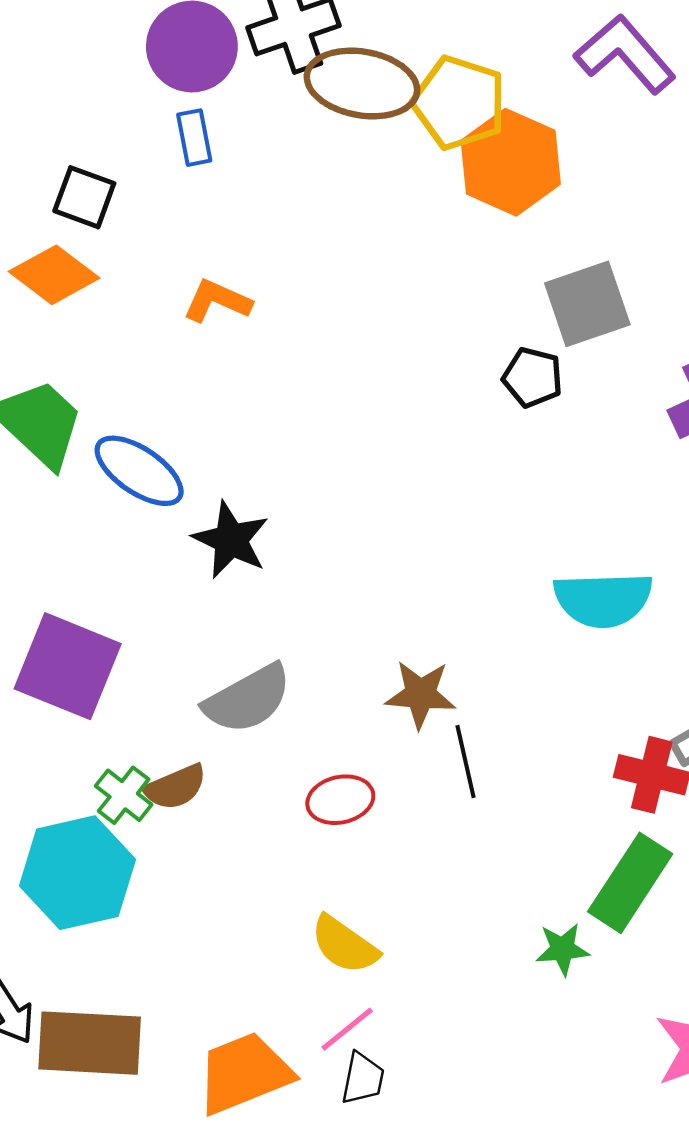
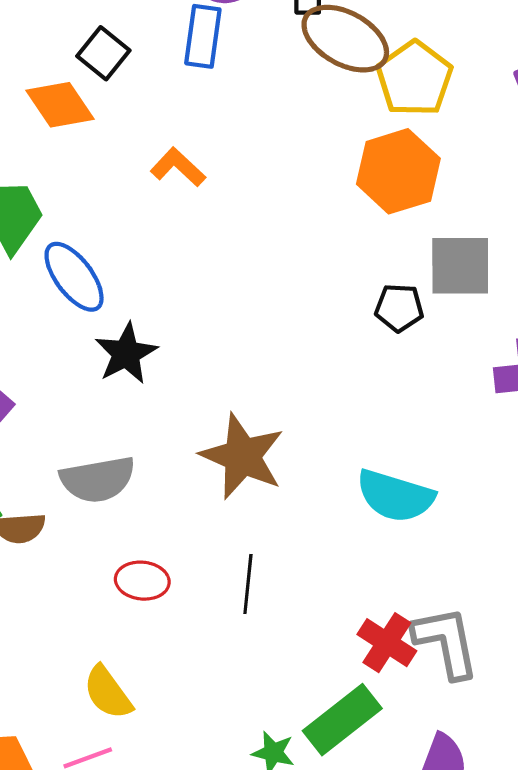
blue rectangle: (194, 138) -> (203, 36), size x1.4
orange hexagon: (511, 162) -> (398, 171), moved
black pentagon: (533, 377) -> (399, 308), turned -30
brown star: (421, 694) -> (242, 456), moved, size x1.5

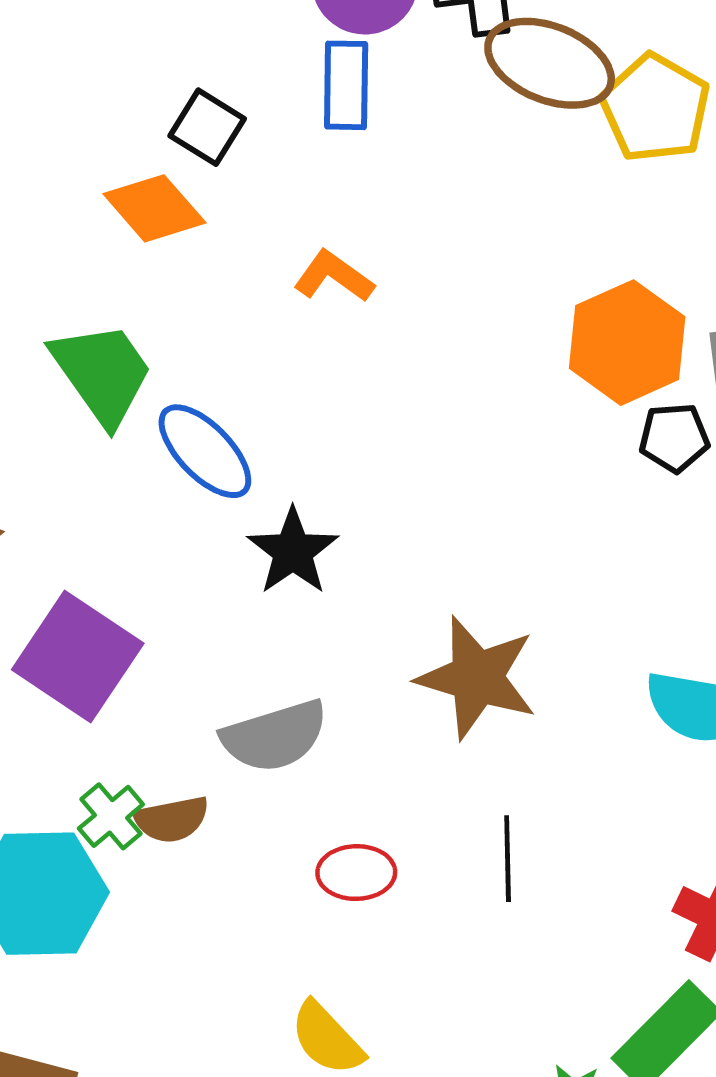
orange hexagon: (398, 171) -> (627, 343), moved

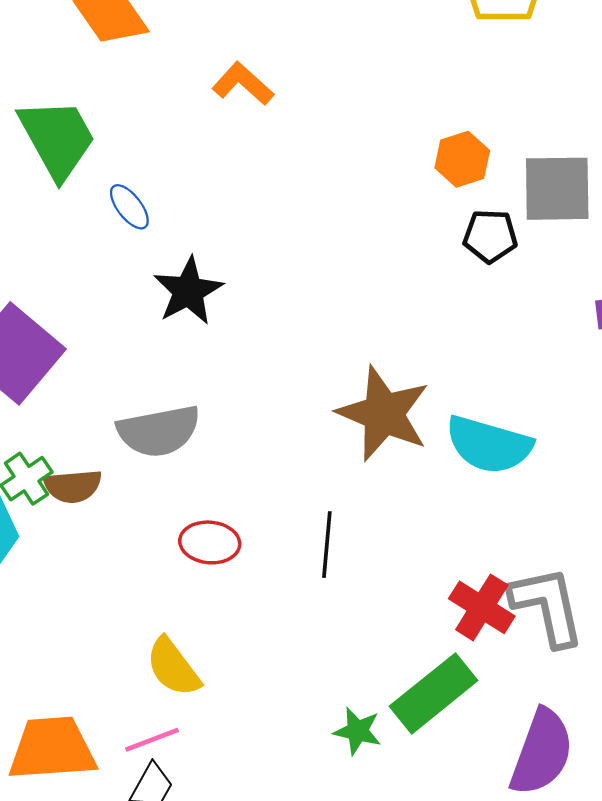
orange hexagon: (627, 343) -> (462, 159), size x0.6
blue ellipse: (205, 451) -> (129, 207), size x0.6
brown star: (477, 678) -> (383, 414), moved

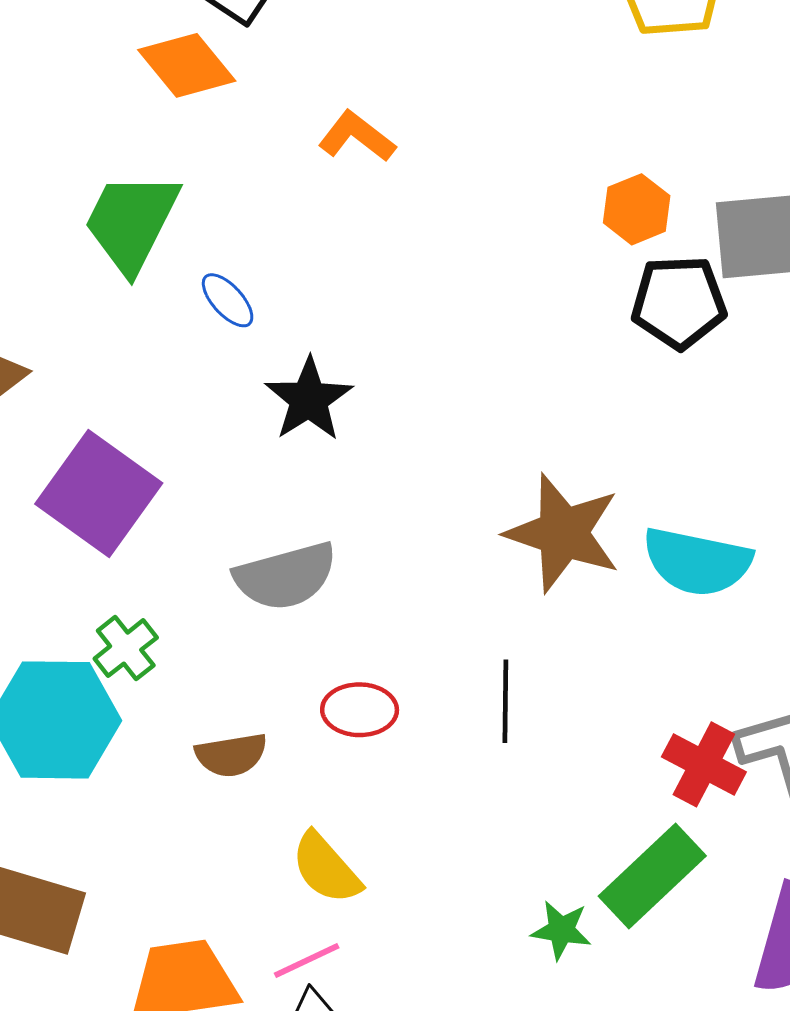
green trapezoid: (57, 138) -> (131, 222), turned -120
black pentagon: (490, 236) -> (679, 302), size x1.4
brown semicircle: (73, 486) -> (231, 755), moved

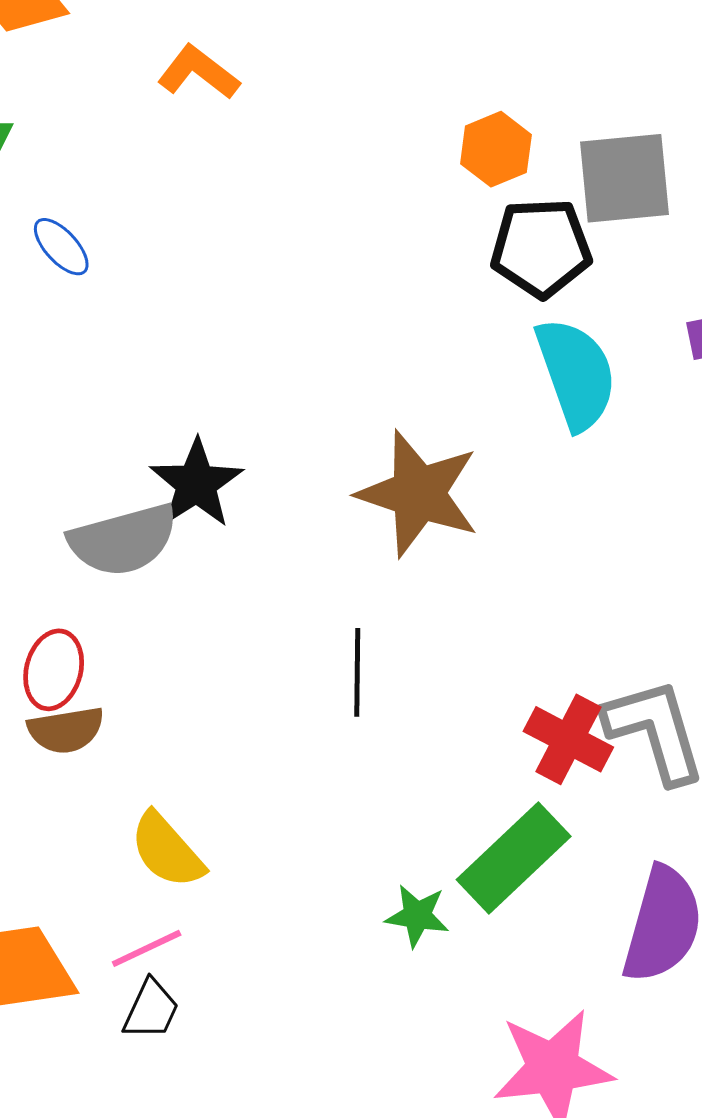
black star: (309, 399) -> (196, 483), moved
cyan semicircle: (697, 562) -> (576, 374), moved, turned -121
red ellipse: (360, 710) -> (54, 670), moved, turned -76

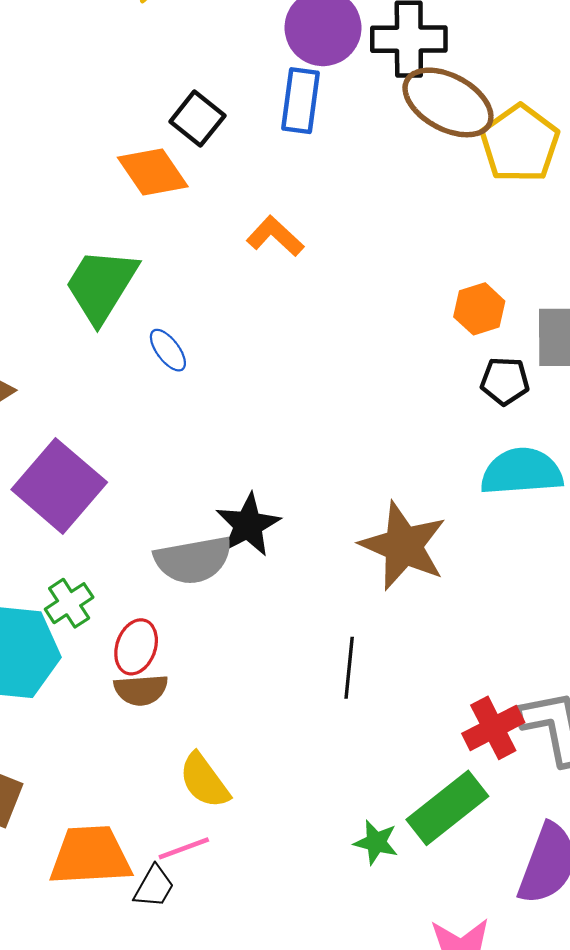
black pentagon: (541, 248) -> (505, 381), size x0.7
cyan semicircle: (576, 374) -> (522, 472), turned -80
red cross: (568, 739) -> (493, 728), turned 30
black trapezoid: (151, 1010) -> (154, 887), moved

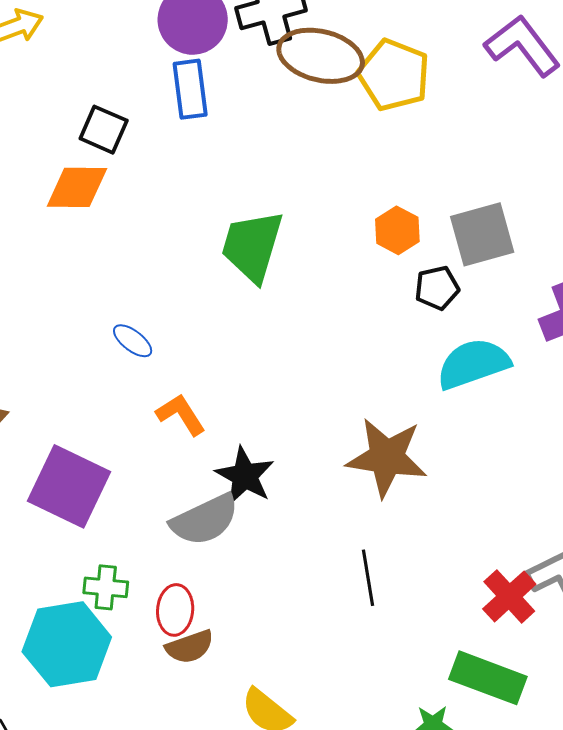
orange diamond: (153, 172) -> (77, 187), turned -40
orange L-shape: (275, 236) -> (181, 415), moved, turned 30
green trapezoid: (101, 285) -> (252, 246), moved
green cross: (69, 603) -> (106, 587), turned -36
green rectangle: (447, 808) -> (488, 678), turned 74

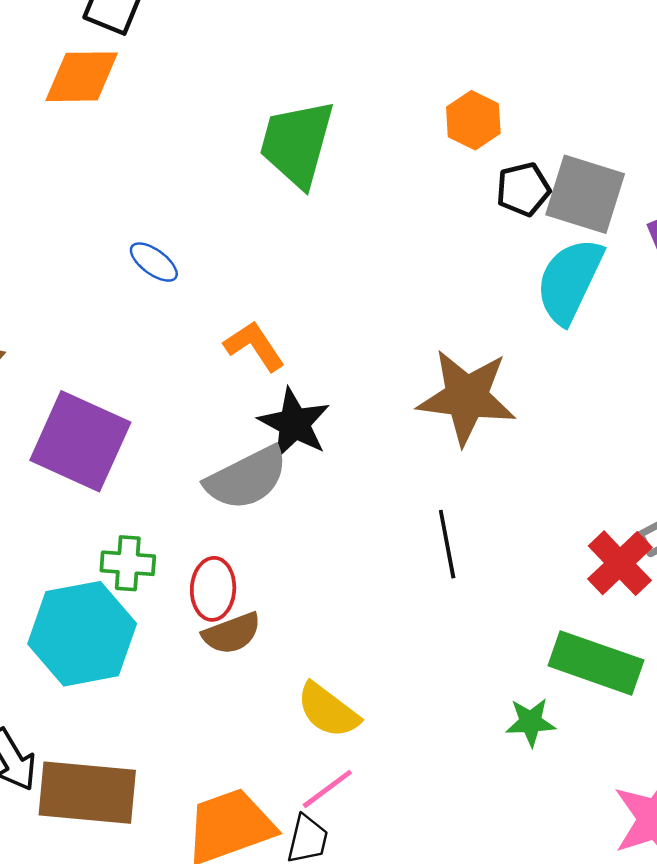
gray square: (482, 234) -> (585, 194), moved, turned 34
cyan semicircle: (473, 364) -> (569, 281), turned -44
orange L-shape: (181, 415) -> (254, 346), moved

